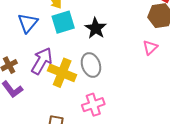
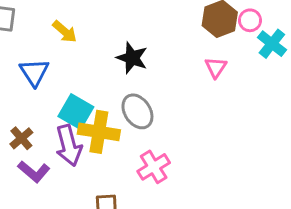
cyan square: (63, 22) -> (76, 112), moved, turned -30
purple arrow: (42, 61) -> (69, 145), moved, turned 148

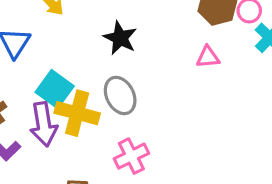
pink triangle: (216, 67) -> (208, 57), turned 45

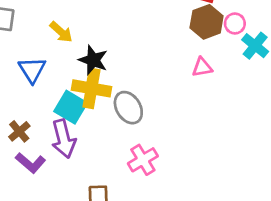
black star: (120, 38) -> (93, 60), moved
yellow cross: (77, 113) -> (91, 88), moved

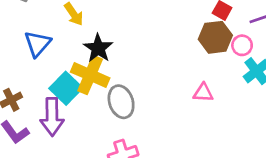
pink triangle: (202, 67) -> (203, 93), moved

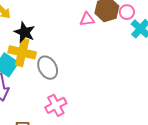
pink triangle: (203, 93) -> (87, 19), moved

